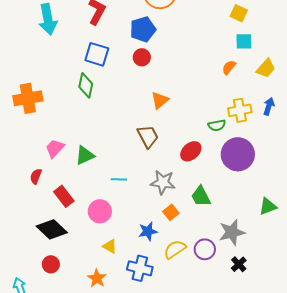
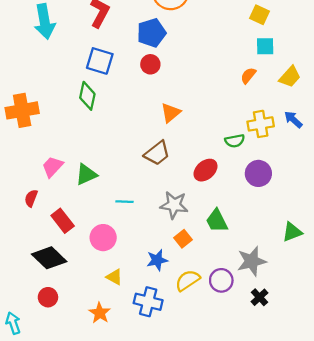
blue arrow: (269, 106) -> (293, 119), turned -66
brown trapezoid: (148, 136) -> (157, 153), turned 80
purple circle: (238, 154) -> (258, 173), size x0.7

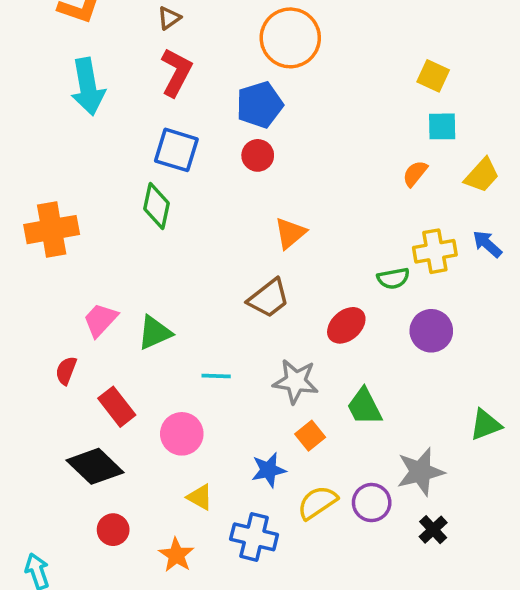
red circle: (48, 297) -> (113, 530), moved

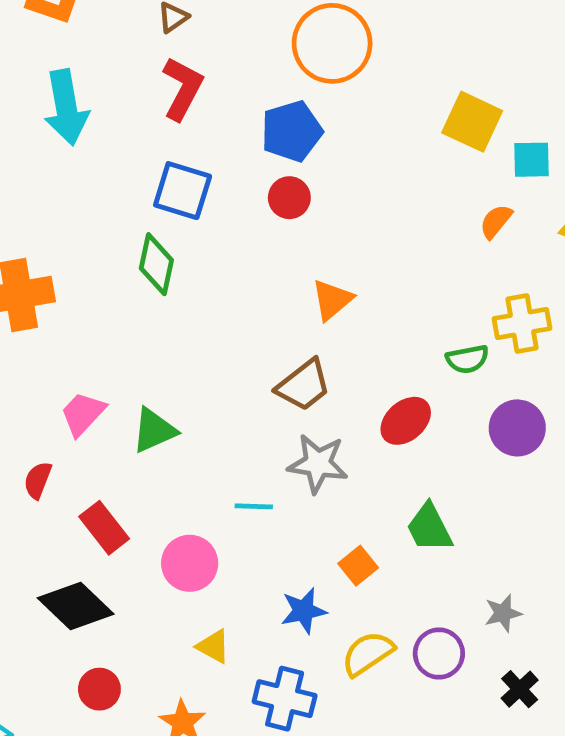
yellow square: (433, 76) -> (472, 122), moved, size x1.4
cyan line: (216, 376) -> (254, 506), moved
gray star: (296, 381) -> (318, 464), moved
gray star: (420, 472) -> (503, 613), size x0.6

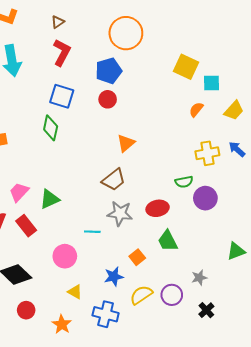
green semicircle: (467, 359) -> (184, 182), moved
red ellipse: (406, 421) -> (158, 208), moved, turned 30
red rectangle: (104, 528) -> (26, 226), moved

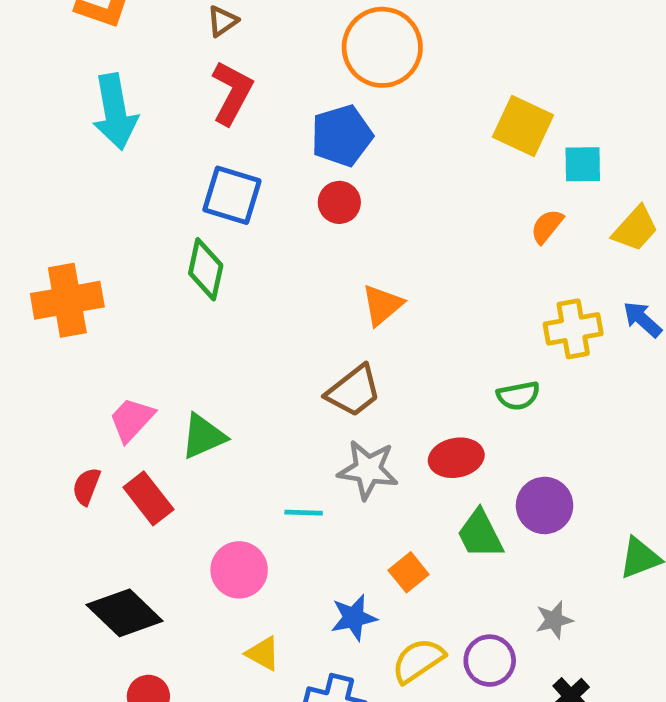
purple circle: (205, 198) -> (545, 505), moved

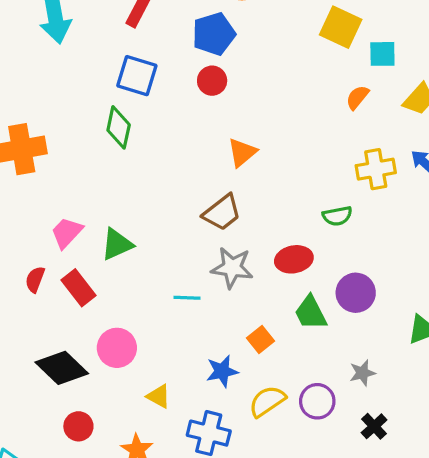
pink circle: (239, 570) -> (117, 348), moved

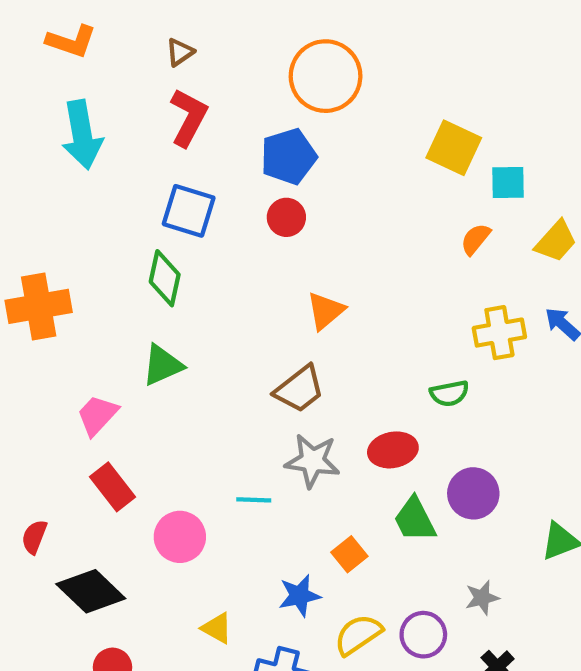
green triangle: (117, 244) -> (163, 365), moved
red semicircle: (35, 279) -> (34, 537), moved
pink circle: (117, 348) -> (180, 537), moved

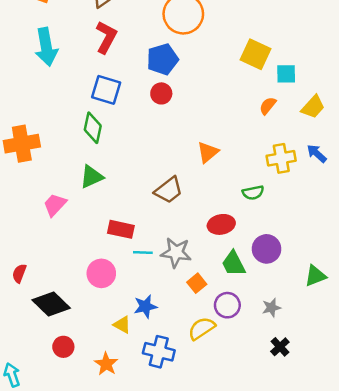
orange triangle: (326, 311) -> (208, 152), moved
gray star: (312, 461) -> (176, 253), moved
red rectangle: (113, 487) -> (121, 229), moved, turned -40
blue star: (299, 596) -> (145, 306), moved
purple circle: (423, 635) -> (227, 305), moved

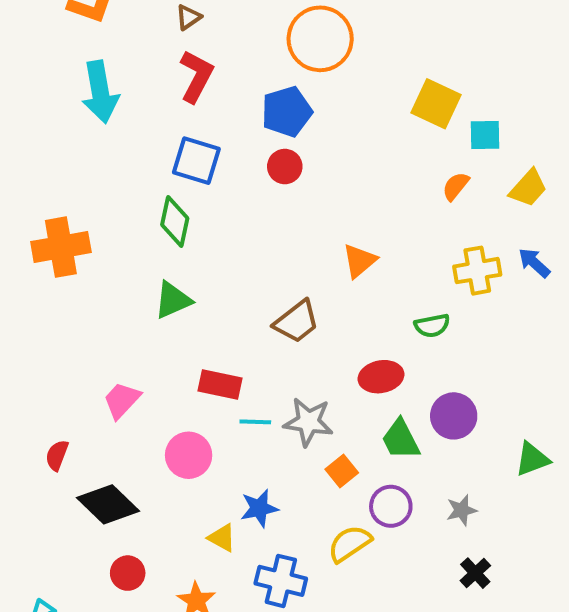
pink trapezoid: (55, 205) -> (122, 400), moved

